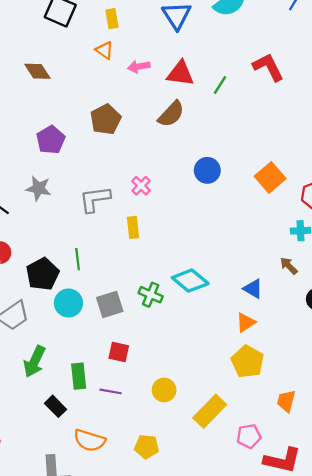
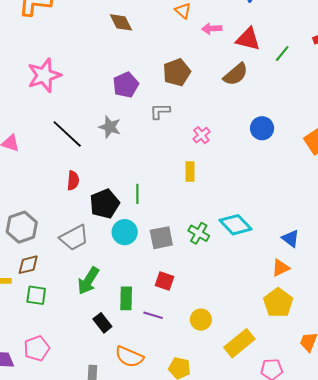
gray L-shape: (95, 199) -> (160, 111), moved, size x0.7

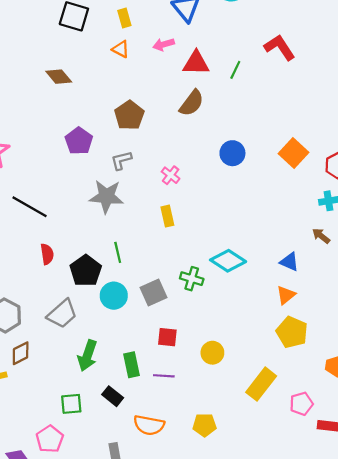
pink arrow: (212, 29) -> (164, 44), moved
gray star: (110, 127) -> (106, 196), moved, size x1.4
green square: (36, 295) -> (71, 404), moved
yellow circle: (201, 320) -> (212, 353), moved

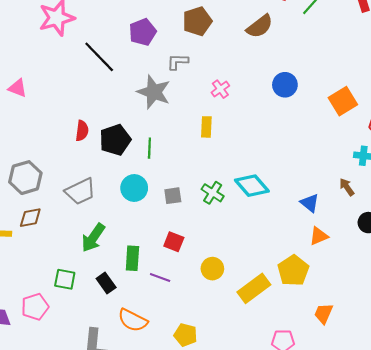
black line: (30, 207) -> (99, 57), moved
black pentagon: (86, 271) -> (115, 140), moved
gray square: (154, 292) -> (173, 196), size x0.7
orange triangle: (286, 295) -> (319, 236), moved
yellow rectangle: (261, 384) -> (254, 288), moved

